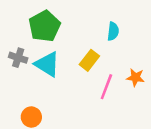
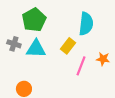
cyan semicircle: (113, 31) -> (86, 24), size x1.6
cyan triangle: (47, 64) -> (36, 49), turned -30

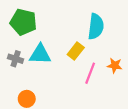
green pentagon: (34, 20) -> (23, 22), moved, turned -30
gray cross: (14, 44) -> (16, 59), moved

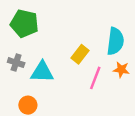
cyan semicircle: (96, 26) -> (115, 41), moved
cyan triangle: (40, 54) -> (42, 72), moved

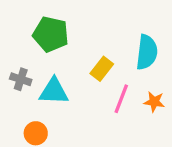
green pentagon: (24, 24) -> (51, 34), moved
orange star: (121, 70) -> (154, 102), moved

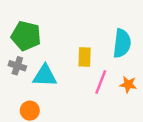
green pentagon: (51, 34) -> (26, 36), moved
yellow rectangle: (102, 69) -> (85, 57), turned -36

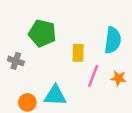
green pentagon: (26, 36) -> (42, 33), moved
cyan triangle: (45, 76) -> (55, 96), moved

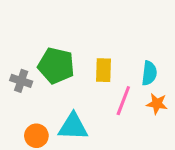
green pentagon: (42, 33) -> (56, 66), moved
cyan semicircle: (113, 40) -> (149, 73), moved, size x0.7

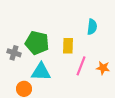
cyan semicircle: (149, 73) -> (92, 27), moved
cyan triangle: (73, 127) -> (41, 72), moved

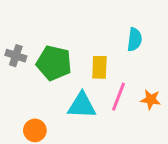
gray cross: (14, 53) -> (16, 56), moved
cyan triangle: (41, 72) -> (82, 105), moved

